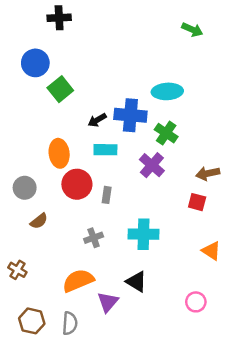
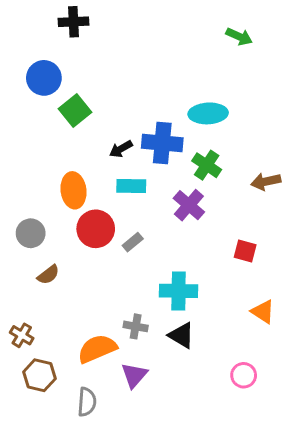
brown arrow: (208, 174) -> (266, 181), moved
gray rectangle: (107, 195) -> (133, 242), turned 42
gray cross: (94, 238) -> (136, 326), moved, turned 30
black triangle: (136, 282) -> (181, 335), moved
brown hexagon: (32, 321) -> (39, 375), moved

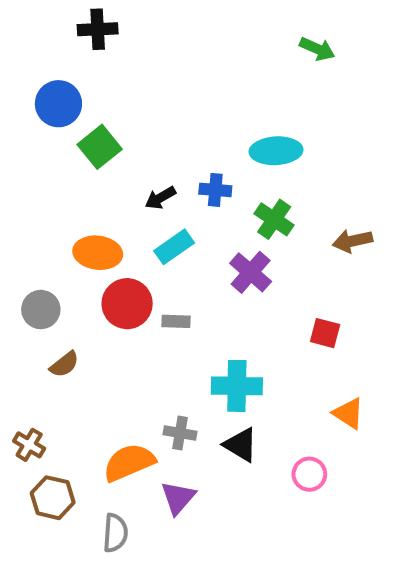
blue cross: (162, 143) -> (215, 190), size x0.6
cyan rectangle: (131, 186) -> (174, 247), turned -36
orange ellipse: (74, 190) -> (98, 253), turned -76
gray rectangle: (133, 242) -> (176, 321), turned 42
pink circle: (244, 375) -> (309, 474), moved

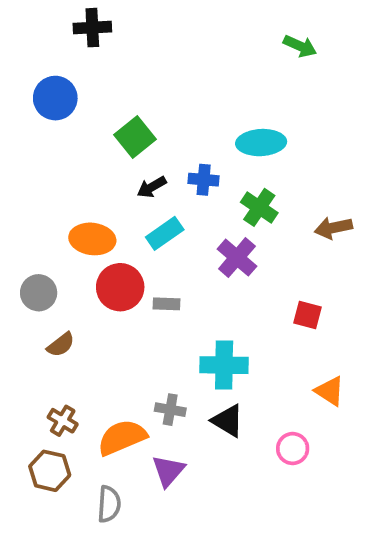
green square: (100, 147) -> (135, 137), moved
brown cross: (29, 445) -> (63, 421), moved

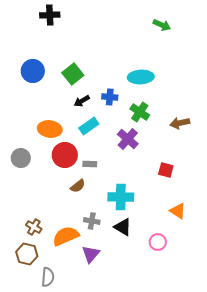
blue circle: (55, 98) -> (33, 71), moved
brown semicircle: (61, 345) -> (78, 186), moved
gray semicircle: (109, 504) -> (48, 277), moved

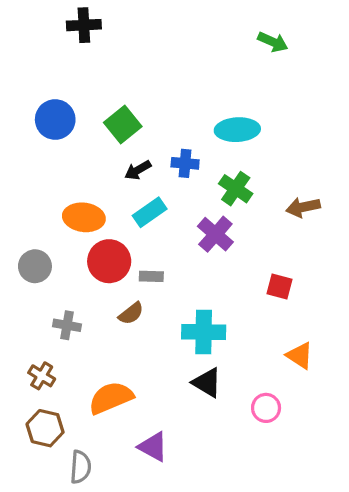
gray cross: (92, 221) -> (67, 325), moved
brown cross: (34, 227) -> (42, 376), moved
purple triangle: (91, 254) -> (153, 447), moved, turned -42

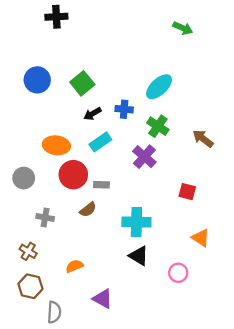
cyan ellipse: (237, 130) -> (159, 87), turned -40
brown arrow: (303, 207) -> (203, 139), turned 50
orange semicircle: (111, 398) -> (74, 266), size x0.6

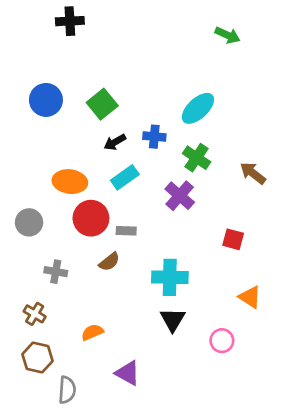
black triangle: (139, 256) -> (173, 320), turned 30

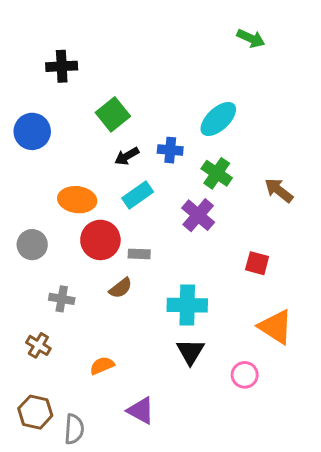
black cross: (70, 21) -> (62, 66), moved
blue circle: (46, 100) -> (32, 131), moved
orange triangle: (250, 297) -> (276, 327), size x1.4
brown hexagon: (37, 358) -> (35, 412), moved

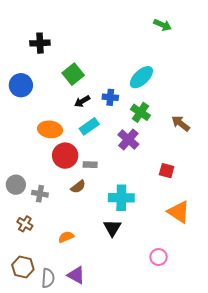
gray circle: (32, 245) -> (16, 185), moved
black triangle: (190, 352) -> (112, 228), moved
pink circle: (245, 375) -> (159, 257), moved
purple triangle: (141, 411) -> (76, 275), moved

